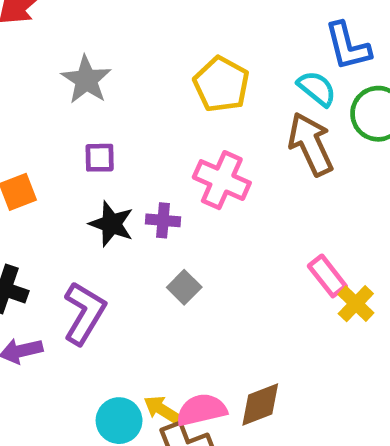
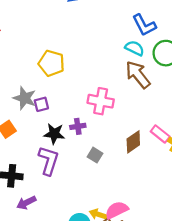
gray star: (86, 80) -> (25, 98), moved
yellow pentagon: (221, 84) -> (51, 63), moved
purple L-shape: (84, 313) -> (49, 161), moved
brown diamond: (260, 405) -> (133, 142), moved

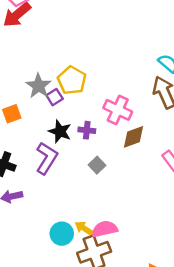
yellow pentagon: (51, 63) -> (72, 80), moved
purple square: (41, 104) -> (55, 97), turned -32
brown diamond: (133, 142) -> (134, 137), moved

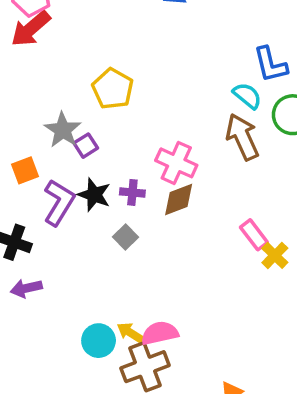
yellow pentagon: (72, 80) -> (113, 89), moved
brown diamond: (134, 137) -> (179, 199), moved
purple L-shape: (47, 158) -> (59, 202), moved
gray square: (97, 165) -> (126, 237), moved

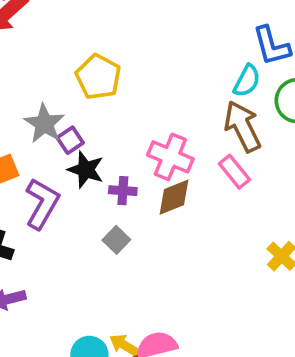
cyan semicircle: (247, 96) -> (247, 81), turned 80
black star: (94, 195) -> (86, 170), moved
pink rectangle: (254, 235) -> (234, 172), moved

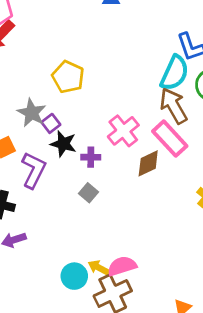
cyan semicircle: (247, 81) -> (175, 73), size x1.5
pink cross: (170, 157) -> (123, 131), turned 32
pink rectangle: (234, 172) -> (170, 139), size x1.5
brown diamond: (174, 197) -> (148, 163), moved

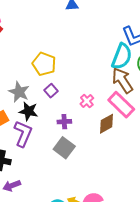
purple square: (51, 123) -> (51, 91), moved
pink cross: (123, 131) -> (87, 101), size x0.6
black star: (63, 144) -> (28, 111), moved
gray square: (88, 193) -> (64, 148), size x1.5

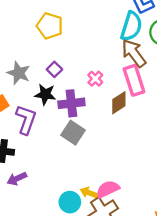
yellow pentagon: (44, 64) -> (50, 26), moved
pink rectangle: (121, 105) -> (134, 80), turned 32
black star: (28, 111) -> (45, 94), moved
purple cross: (64, 122) -> (71, 103), size x1.6

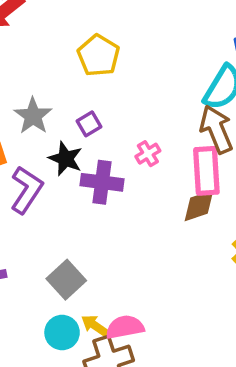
brown diamond: (119, 103) -> (199, 206), moved
gray square: (73, 133) -> (66, 280), moved

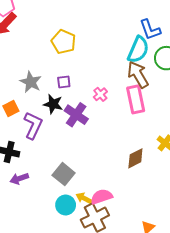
purple square: (89, 124) -> (64, 82), turned 32
purple cross: (102, 182) -> (76, 115), turned 35
brown diamond: (199, 206) -> (135, 158), moved

